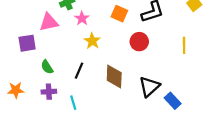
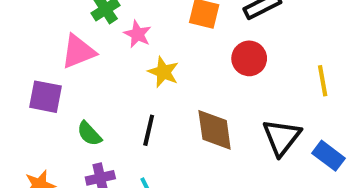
purple square: (27, 43) -> (45, 97), turned 30
yellow line: (184, 45) -> (323, 81), moved

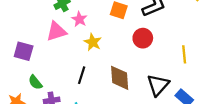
pink triangle: (78, 52) -> (56, 31), moved
green semicircle: (89, 134) -> (35, 82), moved

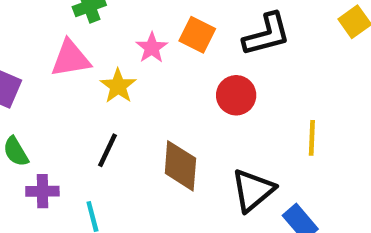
pink star: (79, 19) -> (152, 48), moved
yellow star: (93, 42) -> (118, 86), moved

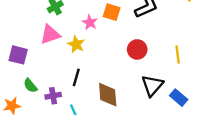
red circle: (236, 95) -> (137, 49), moved
brown diamond: (180, 166) -> (108, 95), moved
purple cross: (42, 191) -> (53, 96), moved

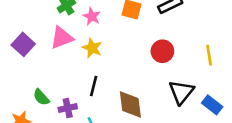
pink star: (90, 22) -> (92, 16), moved
purple square: (18, 55) -> (23, 44), moved, turned 30

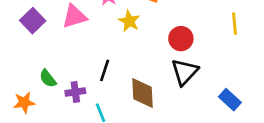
yellow star: (92, 48) -> (129, 21), moved
yellow line: (209, 55) -> (234, 24), moved
black triangle: (181, 92) -> (185, 72), moved

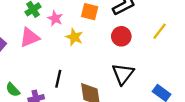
yellow line: (234, 24) -> (160, 31), turned 48
red circle: (181, 39) -> (121, 36), moved

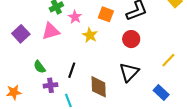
yellow line: (160, 31) -> (168, 60), moved
green semicircle: (13, 90) -> (40, 67), moved

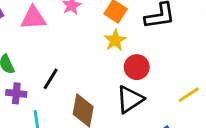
yellow star: (90, 35) -> (115, 40), moved
red circle: (131, 39) -> (137, 67), moved

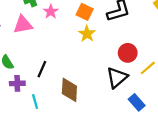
red circle: (137, 67) -> (128, 53), moved
black triangle: (130, 99) -> (117, 78), moved

